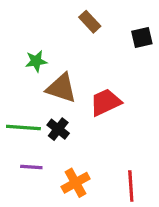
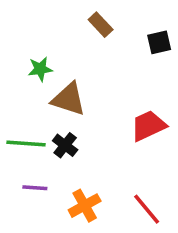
red trapezoid: (106, 102) -> (148, 126), moved
red line: (131, 186) -> (147, 209), turned -36

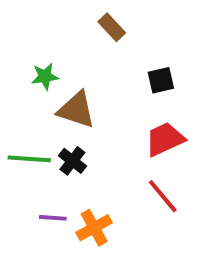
black square: (159, 42) -> (161, 80), moved
purple line: (35, 188) -> (53, 218), moved
red line: (147, 209) -> (163, 196), moved

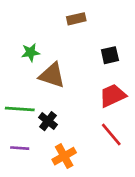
brown rectangle: (112, 27) -> (76, 19), turned -60
black cross: (72, 161) -> (48, 121), moved
purple line: (53, 218) -> (20, 148), moved

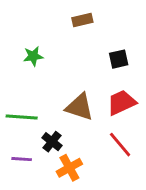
brown triangle: (52, 75) -> (80, 107), moved
black cross: (48, 121) -> (52, 142), moved

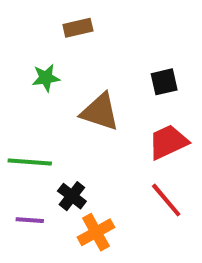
brown rectangle: (82, 20) -> (78, 28), moved
brown triangle: (80, 107) -> (100, 112), moved

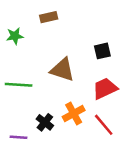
green star: (46, 78) -> (15, 36), moved
green line: (30, 162) -> (19, 85), moved
orange cross: (96, 232) -> (74, 114), moved

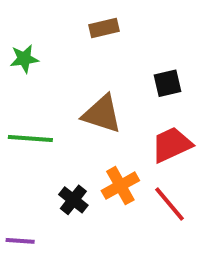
brown rectangle: (49, 17) -> (104, 28), moved
purple line: (19, 137) -> (20, 241), moved

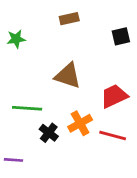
black square: (167, 83) -> (121, 36), moved
green line: (30, 139) -> (27, 108), moved
red line: (169, 204) -> (113, 135), turned -35

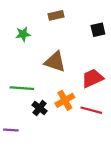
green star: (16, 39) -> (23, 34), moved

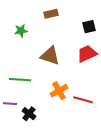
red trapezoid: (92, 78) -> (87, 54), moved
black cross: (40, 108) -> (29, 114), moved
purple line: (11, 130) -> (10, 104), moved

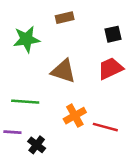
green star: (21, 31) -> (26, 39), size x1.5

